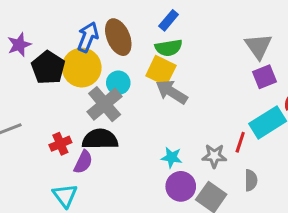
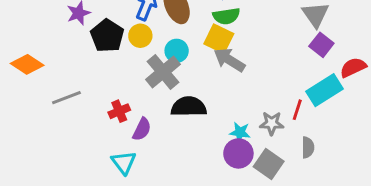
yellow circle: (82, 68) -> (140, 36), size x0.6
purple square: (265, 77) -> (321, 45), turned -30
black semicircle: (100, 139) -> (189, 107), moved
cyan star: (172, 157) -> (240, 132), moved

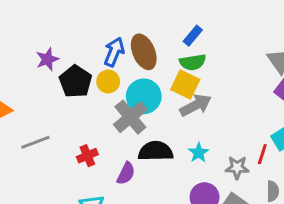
cyan circle: (177, 51) -> (144, 96), size x1.5
gray arrow: (229, 60) -> (196, 105), turned 120
purple semicircle: (142, 129) -> (126, 173), moved
cyan star: (240, 132) -> (199, 153), moved, turned 30

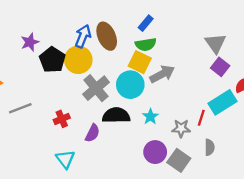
yellow circle: (108, 81) -> (78, 60), size x1.5
cyan circle: (144, 96) -> (130, 85), moved
gray arrow: (196, 105) -> (162, 74), moved

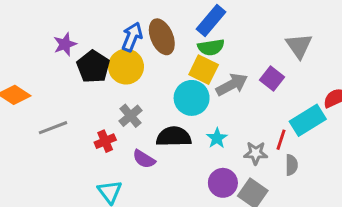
blue rectangle: (146, 23) -> (211, 20), size x1.5
purple square: (220, 67) -> (272, 79), moved
gray cross: (96, 88) -> (130, 116), moved, size x0.7
purple semicircle: (92, 133) -> (144, 159), turned 96
gray semicircle: (210, 147) -> (291, 165), moved

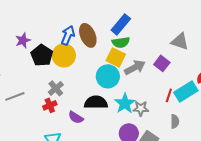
gray triangle: (299, 46) -> (180, 41), turned -36
gray cross: (130, 116) -> (56, 88), moved
cyan star: (217, 138) -> (125, 103), size x1.5
red line: (281, 140) -> (169, 95), moved
gray star: (256, 153) -> (141, 108), moved

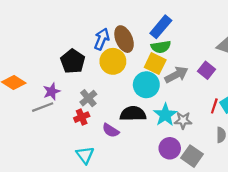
purple star: (23, 40) -> (52, 91), moved
yellow circle: (64, 55) -> (113, 61), moved

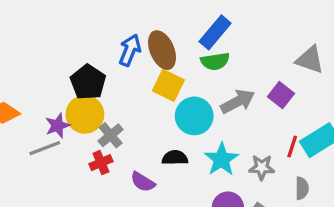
yellow circle: (113, 61) -> (85, 114), moved
yellow square: (155, 64) -> (168, 85), moved
black semicircle: (133, 114) -> (175, 158), size x0.7
gray star: (183, 120) -> (262, 167), moved

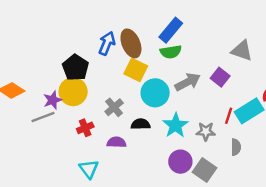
gray cross: (111, 135) -> (114, 107), moved
purple semicircle: (143, 182) -> (116, 142), turned 150

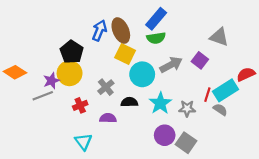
gray semicircle: (236, 147) -> (220, 110), moved, turned -56

